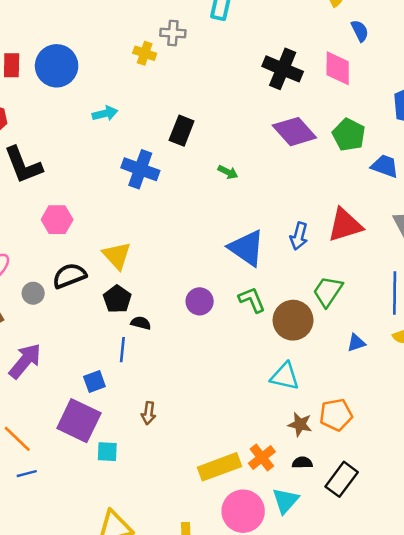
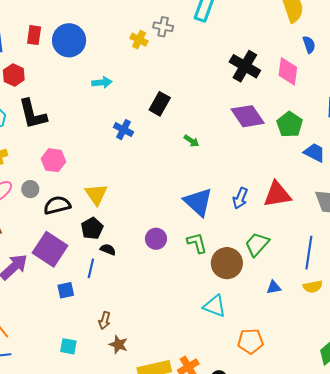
blue cross: (140, 169) -> (124, 130), size x0.7
gray circle: (33, 293) -> (30, 189), moved
purple square: (79, 421) -> (50, 249), moved
brown star: (300, 424) -> (118, 345), moved

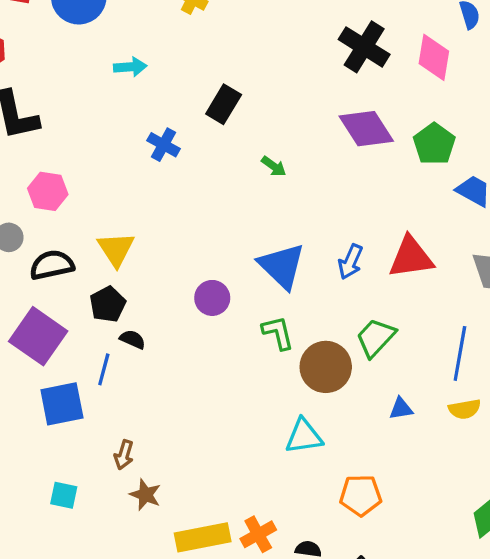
purple circle: (156, 239) -> (212, 298), moved
blue square: (66, 290) -> (62, 404), size x1.6
cyan triangle: (215, 306) -> (304, 436), turned -30

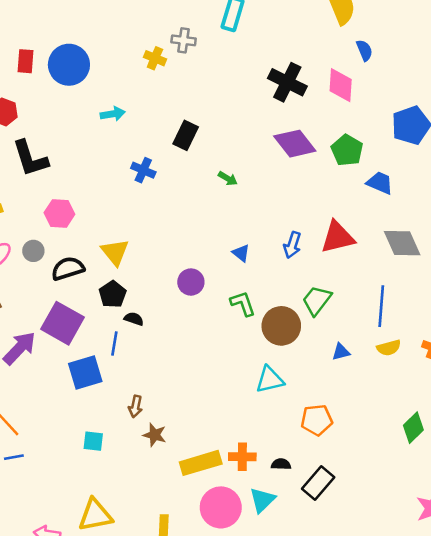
blue triangle: (282, 266) -> (241, 253), size x0.5
orange cross: (258, 534) -> (242, 457), turned 35

